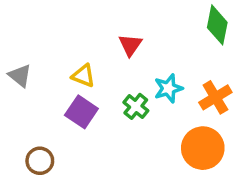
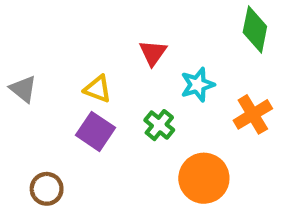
cyan star: (168, 88) -> (198, 85), moved
orange circle: (203, 148) -> (204, 178), moved

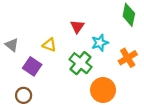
green cross: (159, 125) -> (80, 63), size x1.5
purple square: (96, 131) -> (32, 66), moved

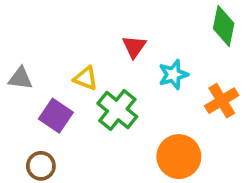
gray triangle: (12, 45) -> (20, 78), turned -32
green cross: (80, 63) -> (117, 110), moved

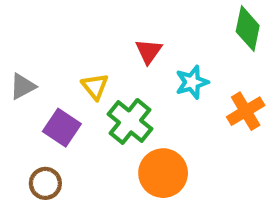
gray triangle: (20, 78) -> (23, 86), turned -35
yellow triangle: (86, 78) -> (95, 86), turned 30
orange circle: (179, 157) -> (163, 173), moved

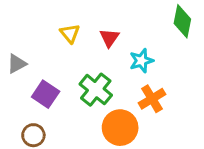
yellow triangle: (95, 86) -> (70, 33), moved
orange cross: (246, 111) -> (152, 99), moved

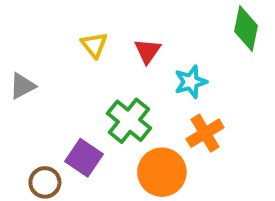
purple square: (46, 94) -> (84, 158), moved

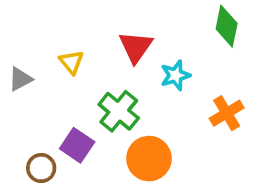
yellow triangle: (94, 45) -> (71, 62), moved
red triangle: (148, 51) -> (136, 47), size x1.4
orange cross: (205, 133) -> (227, 113), moved

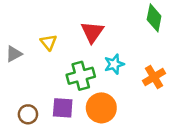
cyan star: (175, 75) -> (114, 64), moved
green cross: (119, 111) -> (81, 76), turned 36
purple square: (77, 145) -> (63, 108), moved, turned -30

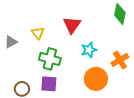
green cross: (81, 76) -> (50, 59), moved, turned 30
orange circle: (101, 108) -> (96, 79), moved

